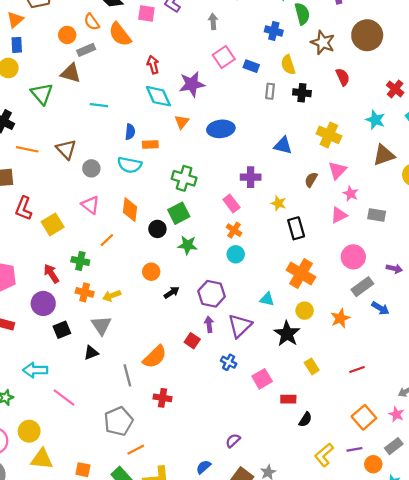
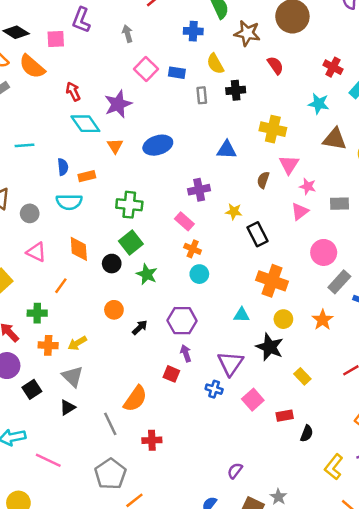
brown triangle: (384, 155) -> (335, 139), turned 40
green star: (188, 245) -> (147, 274), turned 30
purple triangle: (240, 326) -> (231, 363), moved

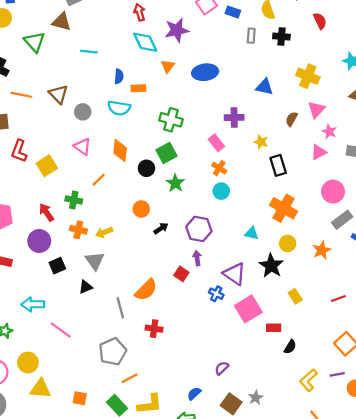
purple triangle: (231, 363) -> (235, 274), turned -40
pink square: (253, 400) -> (248, 309), size x1.4

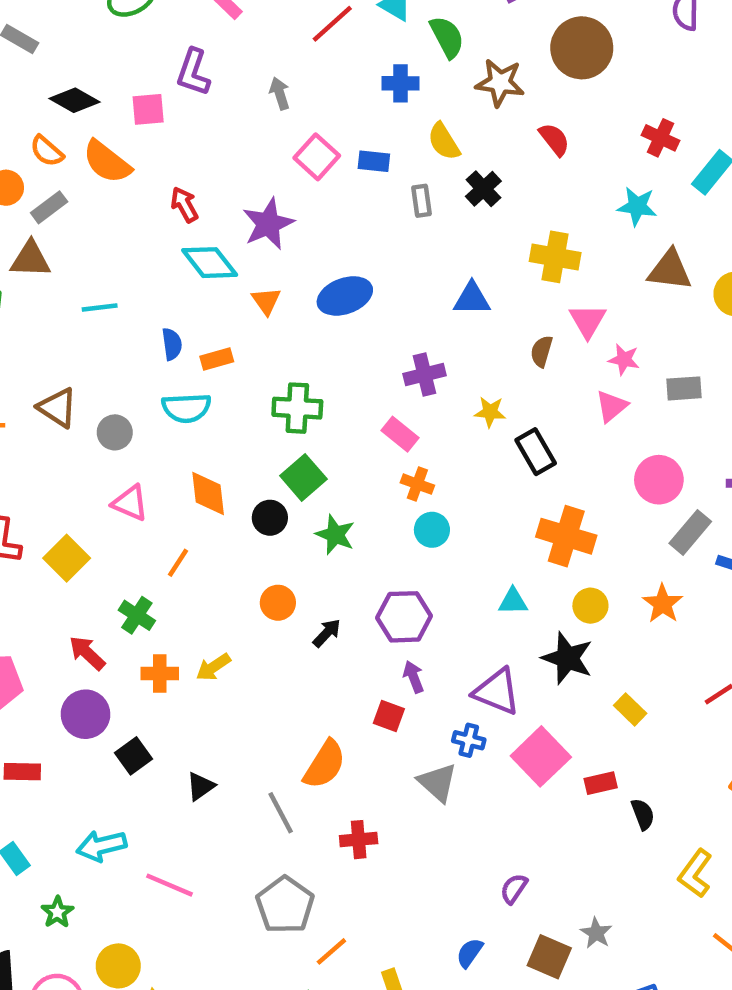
black cross: (281, 37) -> (483, 189), turned -35
green cross: (74, 200) -> (137, 615), turned 35
gray triangle: (95, 261) -> (438, 782), moved
black semicircle: (290, 347) -> (643, 814), turned -40

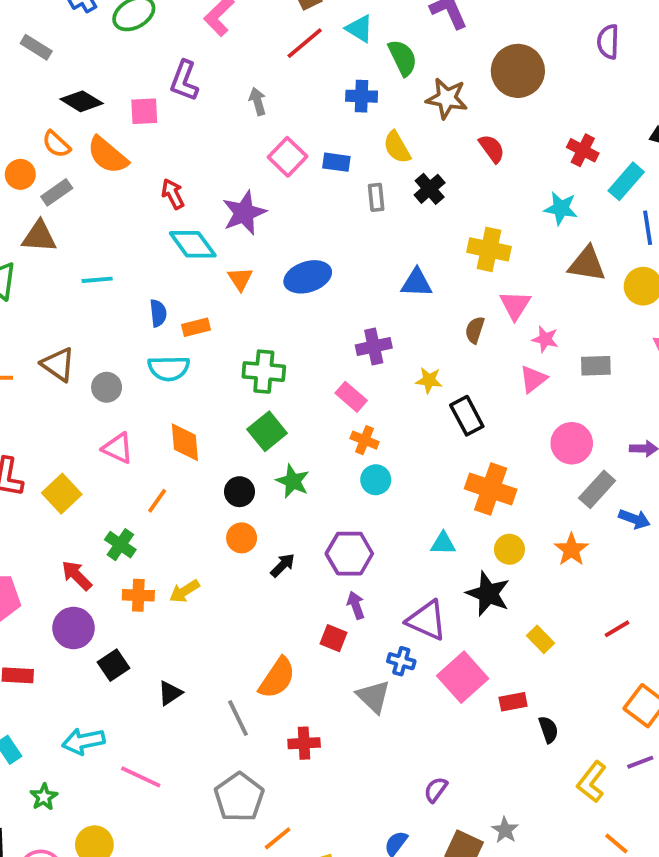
black circle: (270, 518) -> (239, 492), moved

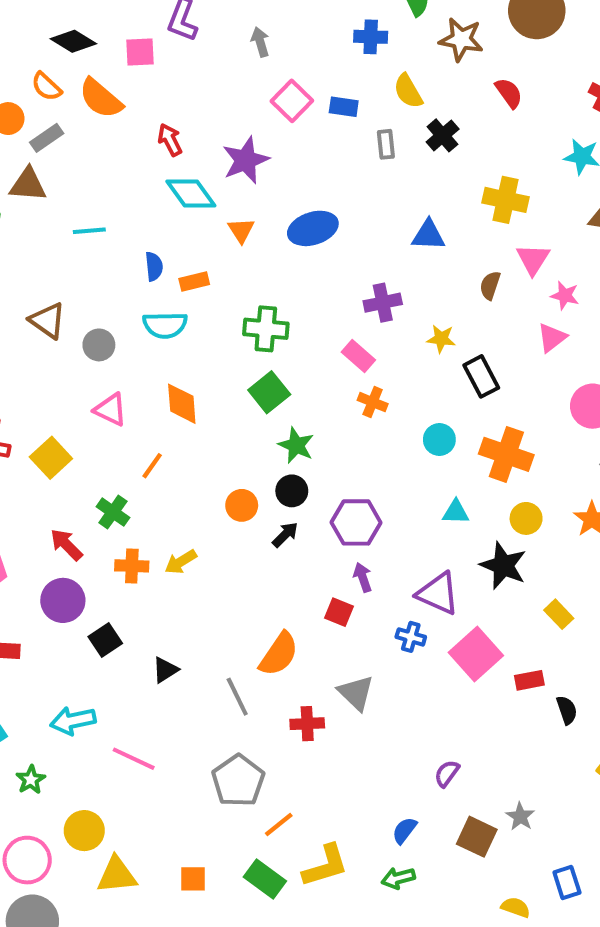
cyan circle: (376, 480) -> (439, 440), moved
black circle: (239, 492) -> (292, 491), moved
gray triangle: (373, 697) -> (356, 693), moved

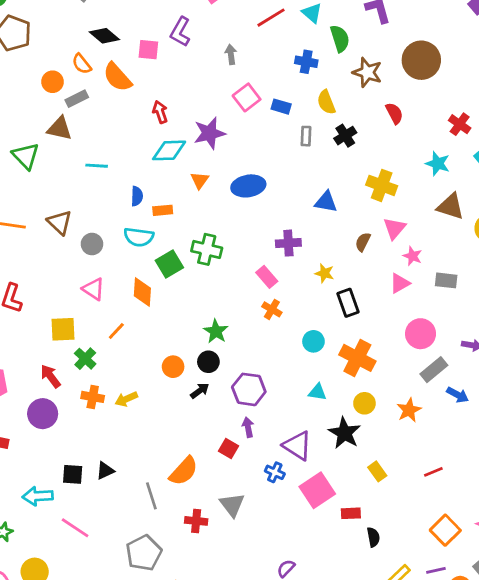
cyan diamond: (191, 194) -> (169, 150), turned -64
green square: (269, 392) -> (169, 264), moved
yellow square: (51, 458) -> (63, 329), moved, turned 32
black square: (105, 640) -> (73, 474), moved, turned 30

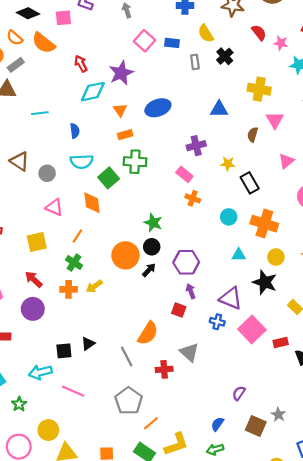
orange rectangle: (163, 210) -> (125, 135), moved
pink star: (413, 256) -> (281, 43), moved
green cross: (85, 359) -> (74, 263), moved
orange circle: (173, 367) -> (125, 255), size x1.6

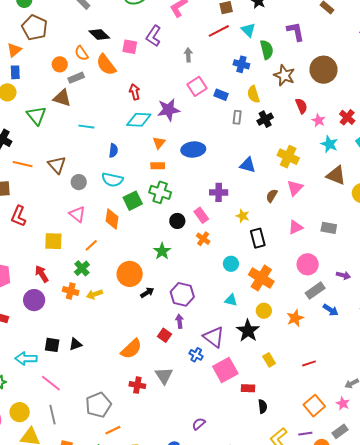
black circle: (152, 247) -> (177, 221), moved
gray line: (127, 356) -> (53, 415), moved

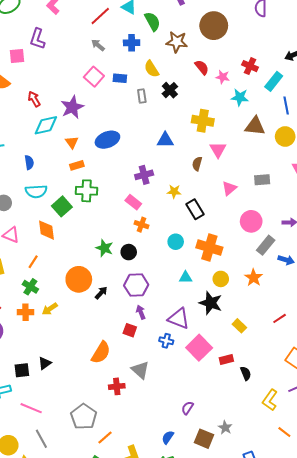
gray arrow: (188, 55) -> (98, 45), moved, turned -32
black circle: (177, 221) -> (129, 252), moved

